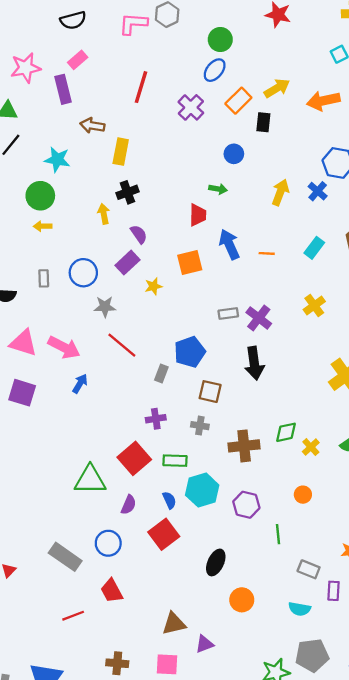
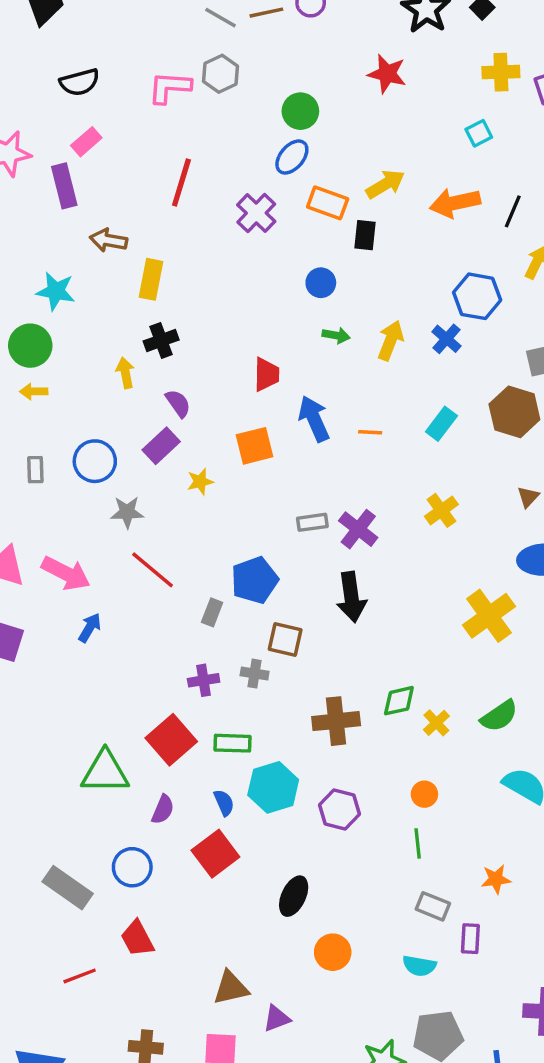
orange rectangle: (238, 101) -> (328, 203), turned 65
green arrow: (218, 189) -> (336, 335), moved
gray cross: (200, 426) -> (255, 674), moved
green line: (278, 534) -> (418, 843), moved

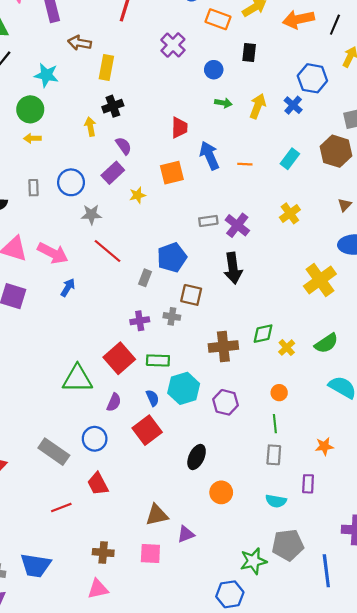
purple cross: (256, 213) -> (173, 45), moved
black rectangle: (365, 235) -> (249, 53), moved
gray rectangle: (433, 906) -> (274, 455), moved, turned 72

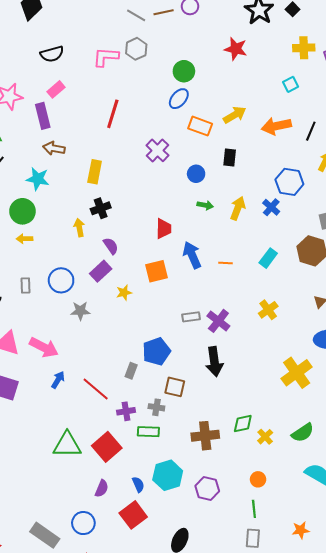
brown arrow: (80, 43) -> (54, 148), moved
red line: (107, 251) -> (96, 389), moved
green rectangle: (158, 360) -> (148, 432), moved
green triangle: (77, 379) -> (67, 445), moved

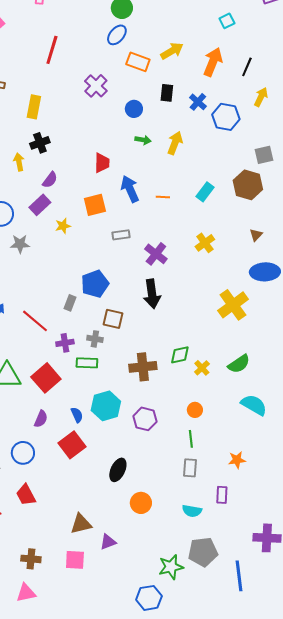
orange arrow: (276, 126) -> (213, 62), turned 124
blue cross: (271, 207) -> (198, 102), moved
purple semicircle: (111, 246) -> (50, 180), turned 72
gray rectangle: (191, 317) -> (121, 235), moved

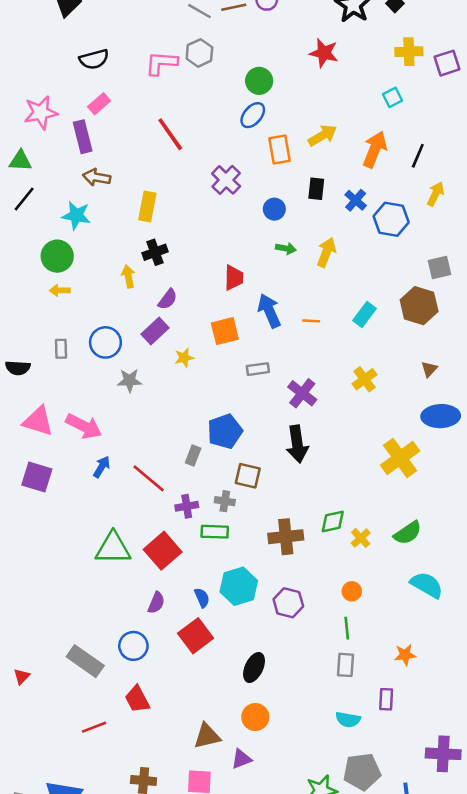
red line: (52, 50) -> (170, 134), turned -52
orange rectangle: (138, 62) -> (279, 149), turned 60
orange circle: (141, 503) -> (255, 717), moved

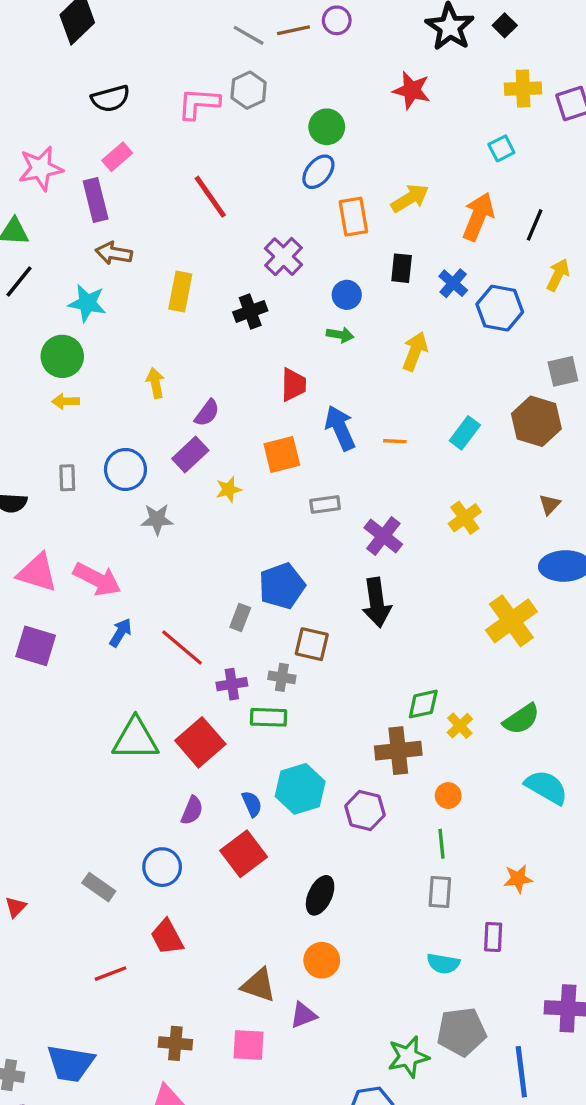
green arrow: (286, 248) -> (340, 335), moved
black cross: (155, 252) -> (250, 311), moved
brown cross: (286, 537) -> (398, 751), moved
gray rectangle: (85, 661) -> (99, 887), size x0.7
brown triangle: (207, 736) -> (259, 985), turned 32

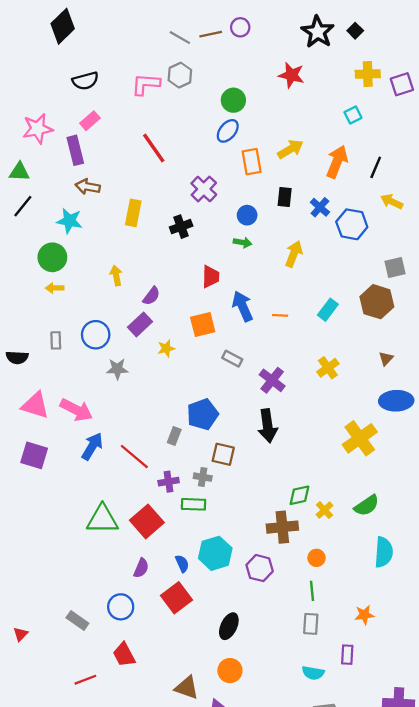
yellow arrow: (558, 275) -> (392, 202), turned -90
gray rectangle: (325, 504) -> (232, 359), turned 36
blue arrow: (120, 633) -> (92, 446), size x1.4
cyan semicircle: (546, 787) -> (384, 552), turned 64

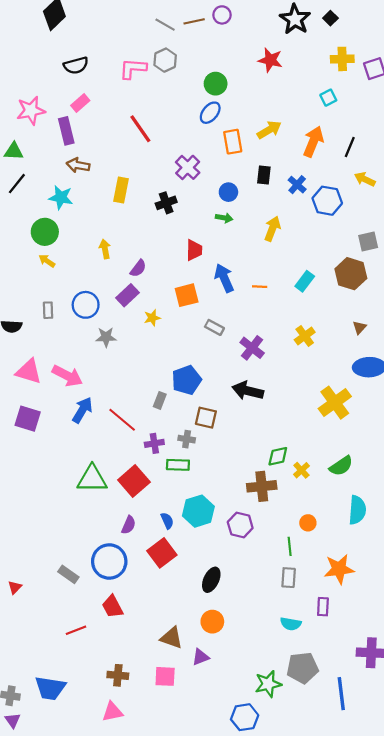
yellow arrow: (55, 288) -> (47, 261), turned 35
black arrow: (268, 426) -> (248, 391), turned 112
orange circle: (317, 558) -> (308, 523), moved
blue circle: (121, 607) -> (109, 561), size x1.4
orange star: (364, 615) -> (339, 569), size x1.6

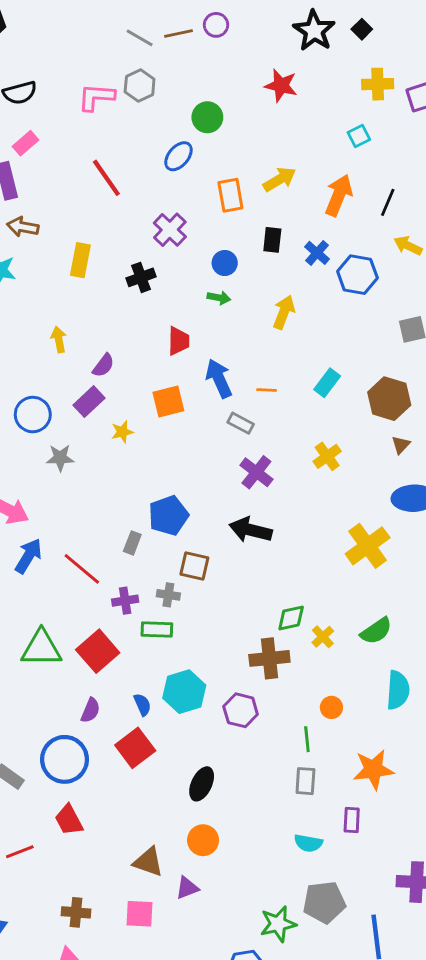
blue ellipse: (210, 113) -> (178, 156), moved
brown hexagon: (351, 274) -> (389, 399), moved
gray rectangle: (214, 327) -> (241, 423), moved

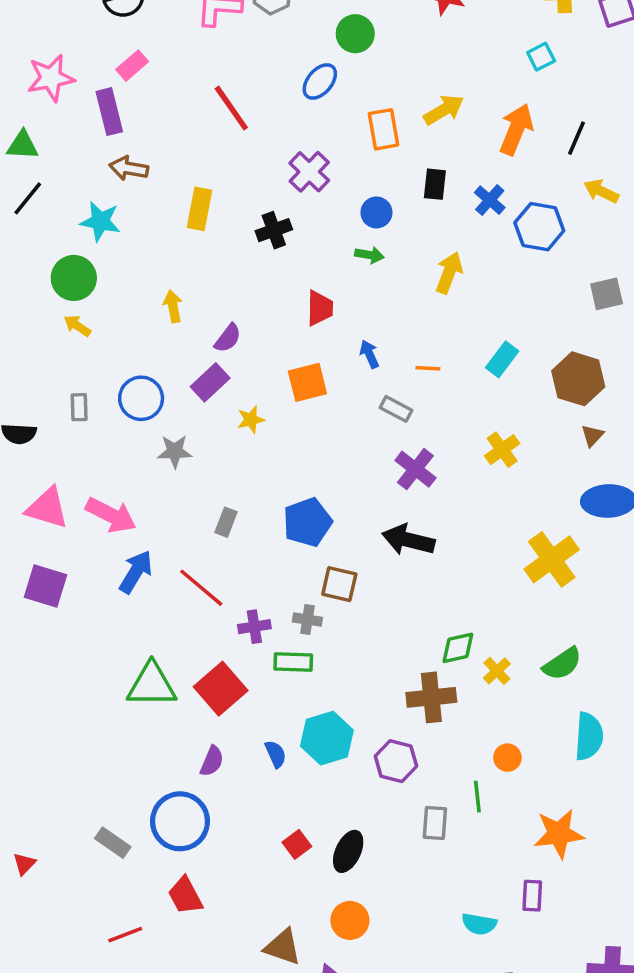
blue arrow: (219, 378) -> (369, 354), size x0.6
gray rectangle: (132, 543) -> (226, 522), moved
red square: (135, 748) -> (297, 844), moved, size x0.6
gray rectangle: (305, 781) -> (435, 823), moved

